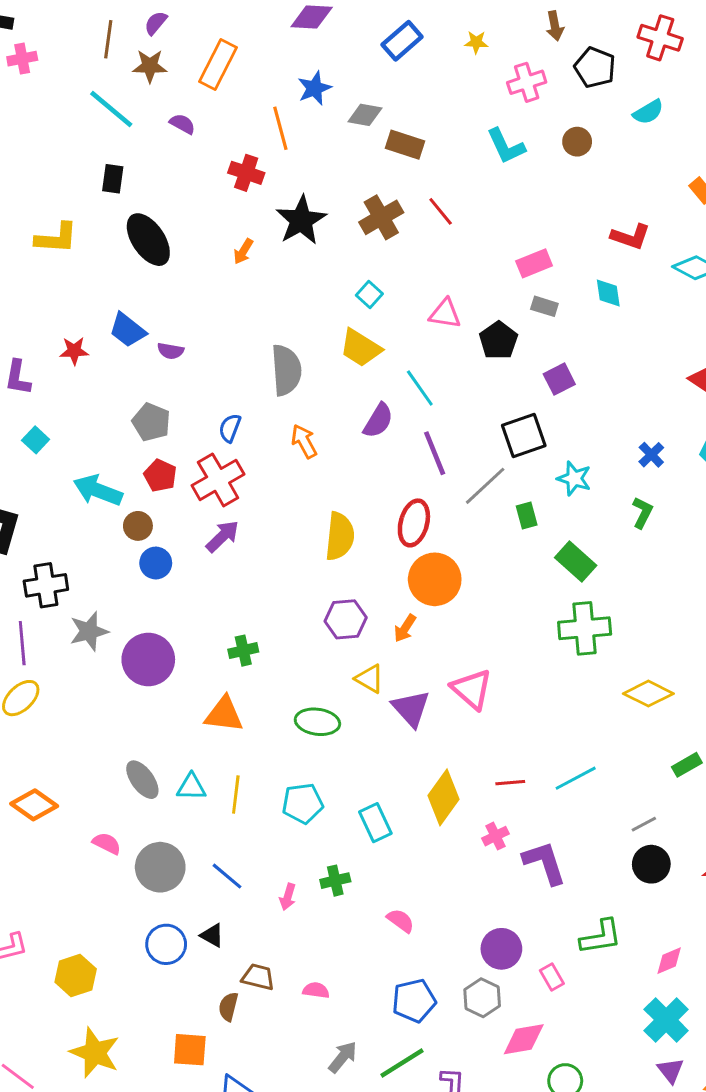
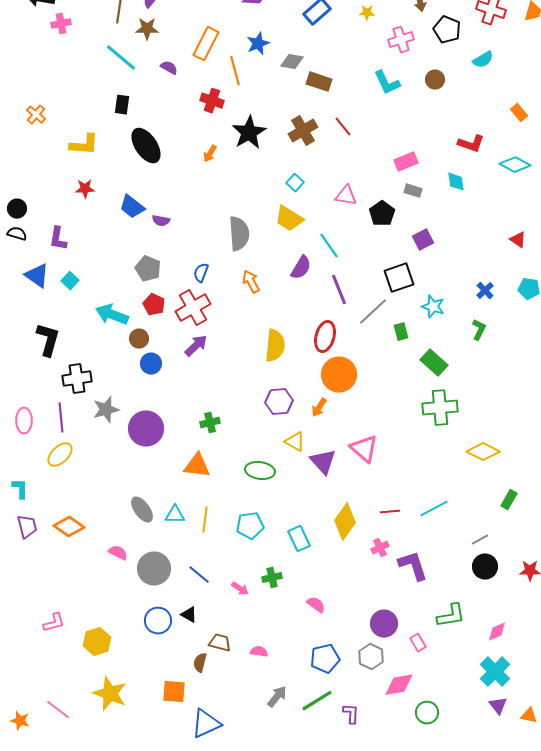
orange rectangle: (218, 64) -> (206, 44), moved
red star: (74, 351) -> (85, 189), moved
green rectangle: (687, 765) -> (509, 500), turned -30
pink arrow: (288, 897) -> (240, 589), turned -72

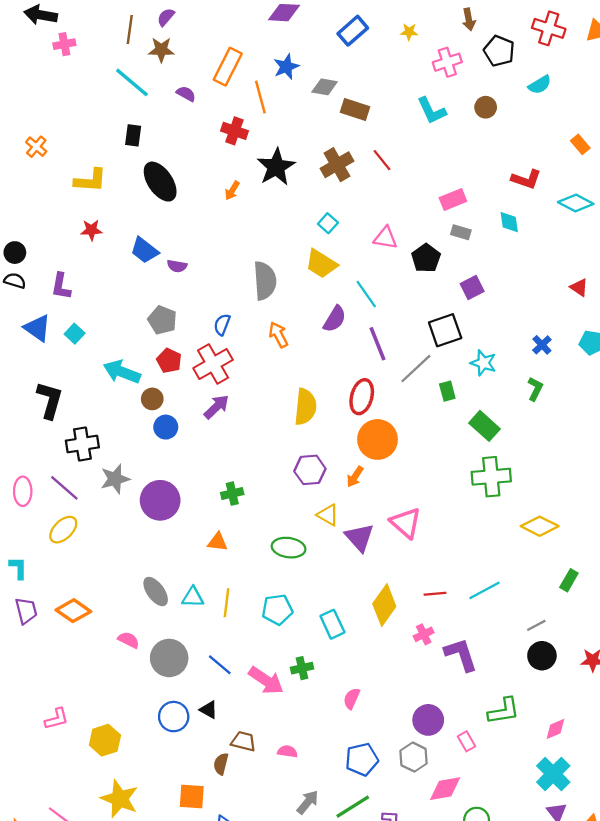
purple line: (61, 418) -> (64, 488), turned -44
orange triangle: (197, 466) -> (218, 542), size x0.7
pink arrow: (240, 589) -> (266, 681), size x1.8
pink semicircle: (316, 605) -> (352, 699), turned -102

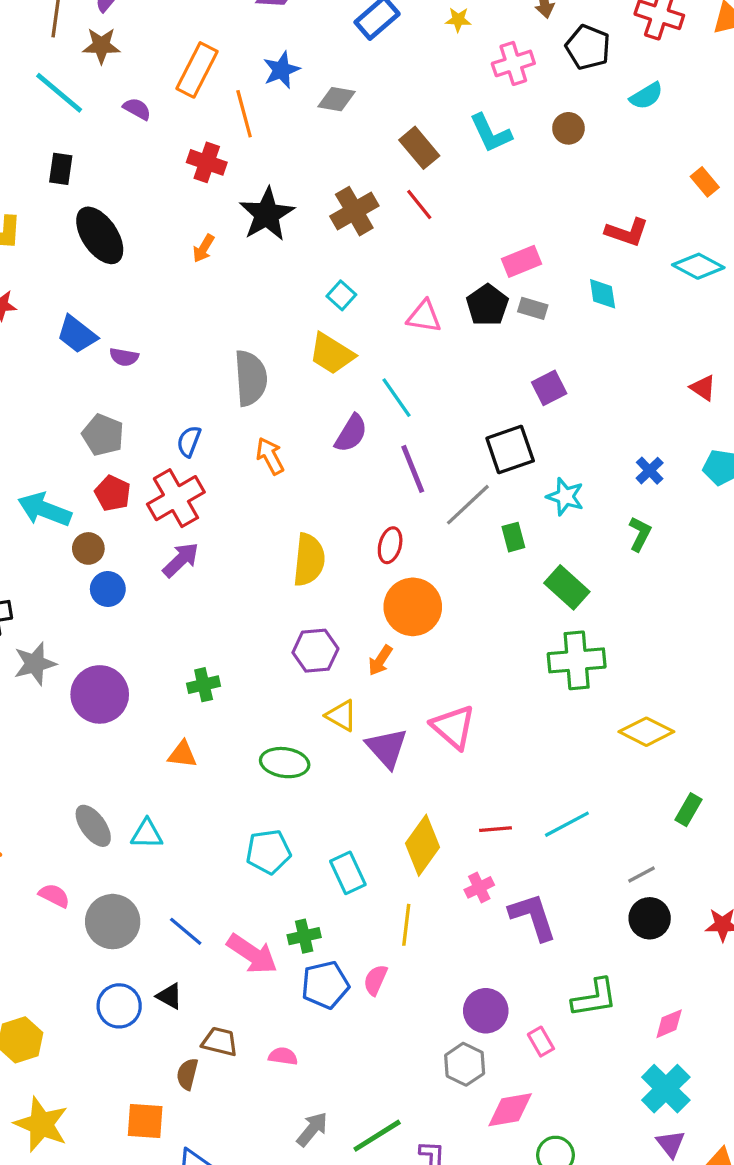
brown rectangle: (355, 109) -> (419, 148), moved, turned 32
black pentagon: (426, 258) -> (487, 305), moved
red ellipse: (362, 397) -> (390, 545), size x0.7
yellow line: (227, 603) -> (406, 925), moved
blue pentagon: (362, 759) -> (325, 985), moved

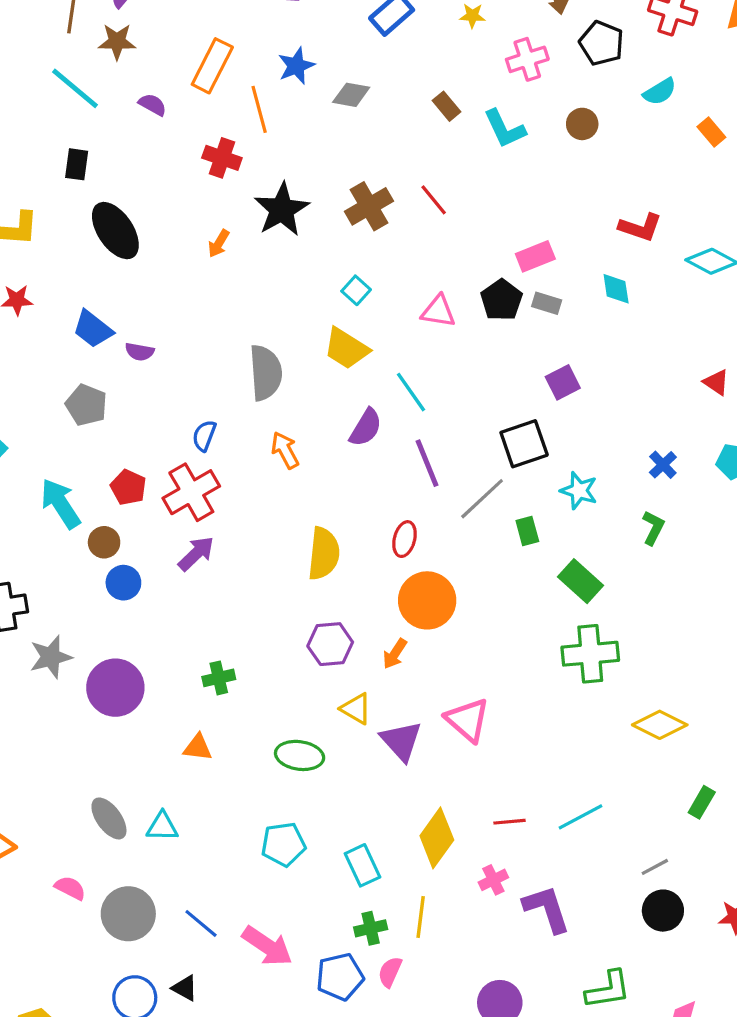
brown rectangle: (419, 148) -> (446, 106), moved, size x0.7
orange rectangle: (705, 182) -> (711, 132), moved
gray pentagon: (103, 435) -> (86, 405), moved
cyan arrow: (45, 510) -> (60, 504), turned 36
green cross: (304, 936) -> (371, 928), moved

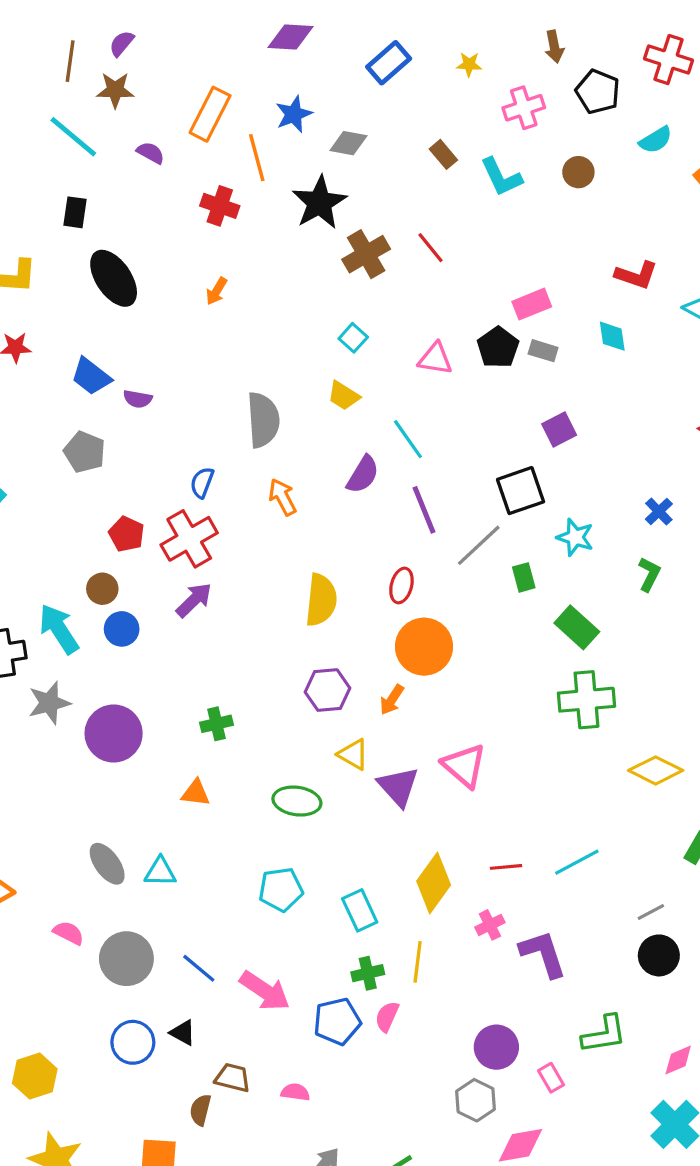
black star: (282, 210) -> (319, 203), moved
yellow trapezoid: (346, 348) -> (344, 396), size x0.7
cyan arrow: (60, 504) -> (59, 629), moved

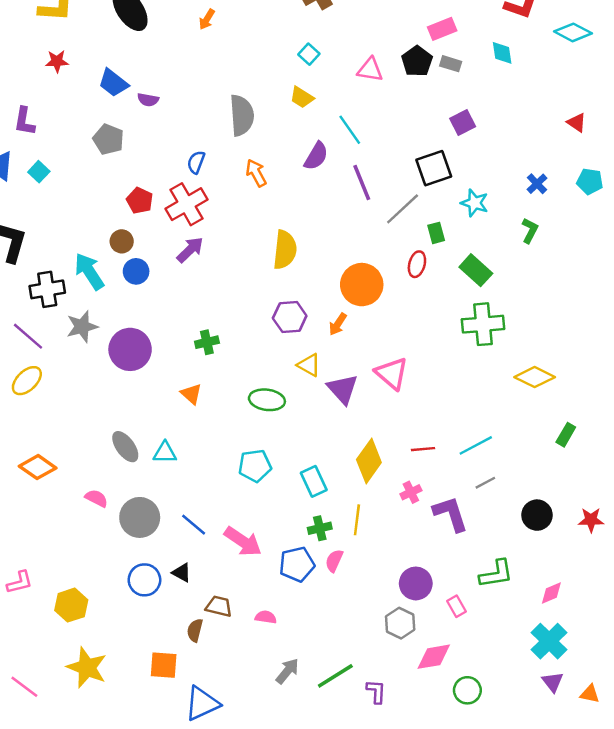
red ellipse: (401, 585) -> (417, 264), moved
orange triangle: (196, 793) -> (191, 394), turned 35
gray line: (651, 912) -> (485, 483), moved

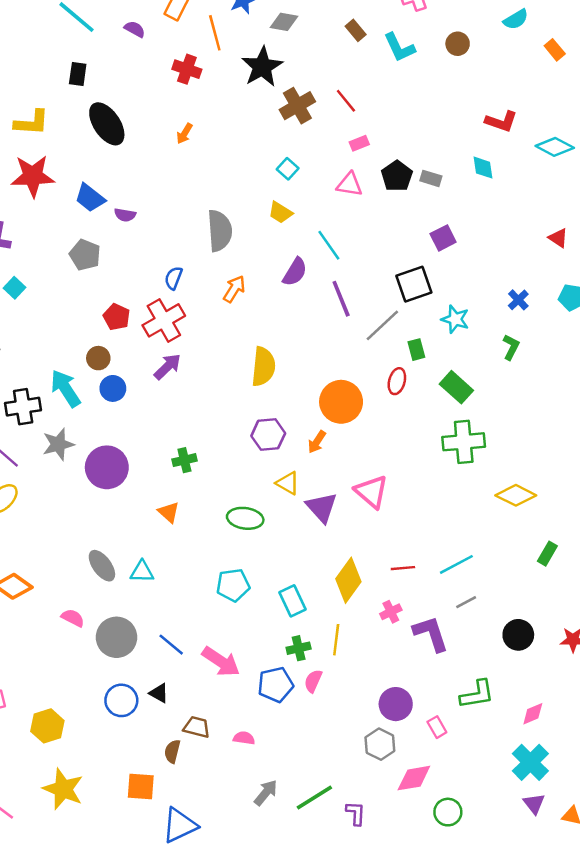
pink rectangle: (442, 29) -> (359, 143), moved, size x0.7
red star: (57, 61) -> (33, 176), size x1.8
orange arrow: (256, 173) -> (234, 289), turned 60

